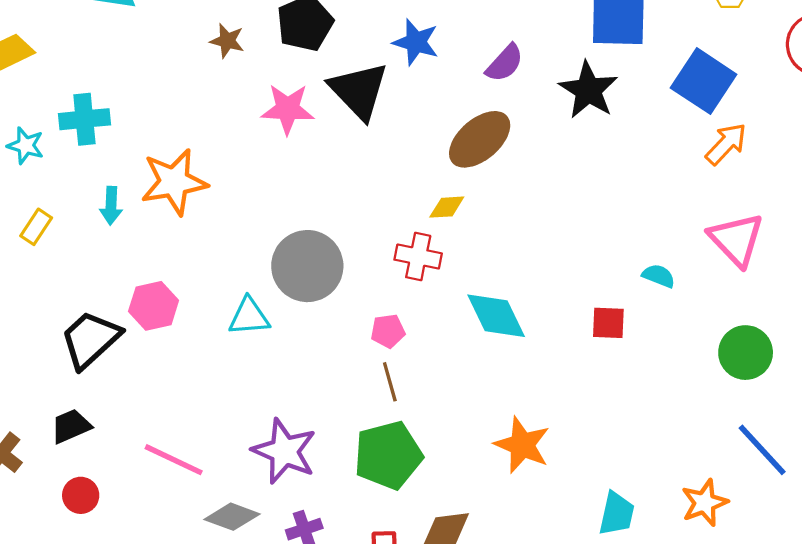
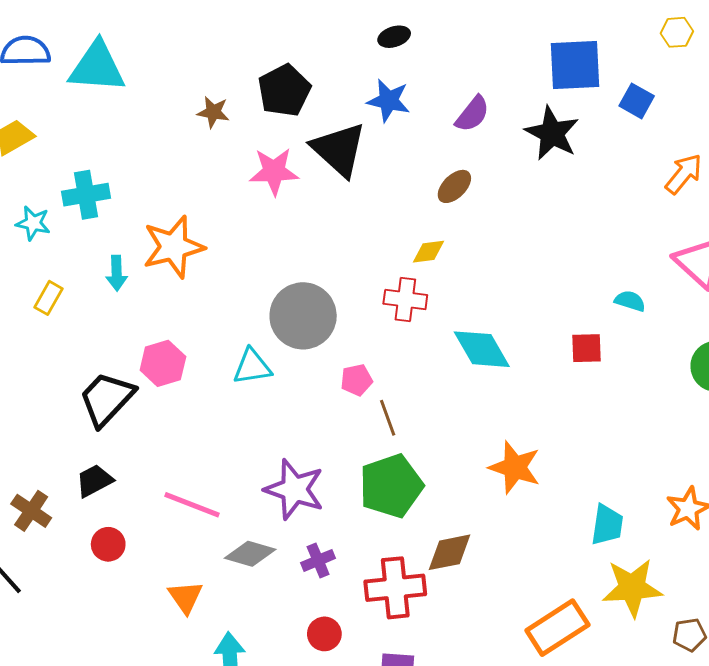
blue square: (704, 81) -> (637, 101), moved, size x0.6
brown ellipse: (480, 139) -> (454, 186), size x0.6
pink pentagon: (388, 331) -> (356, 380), moved

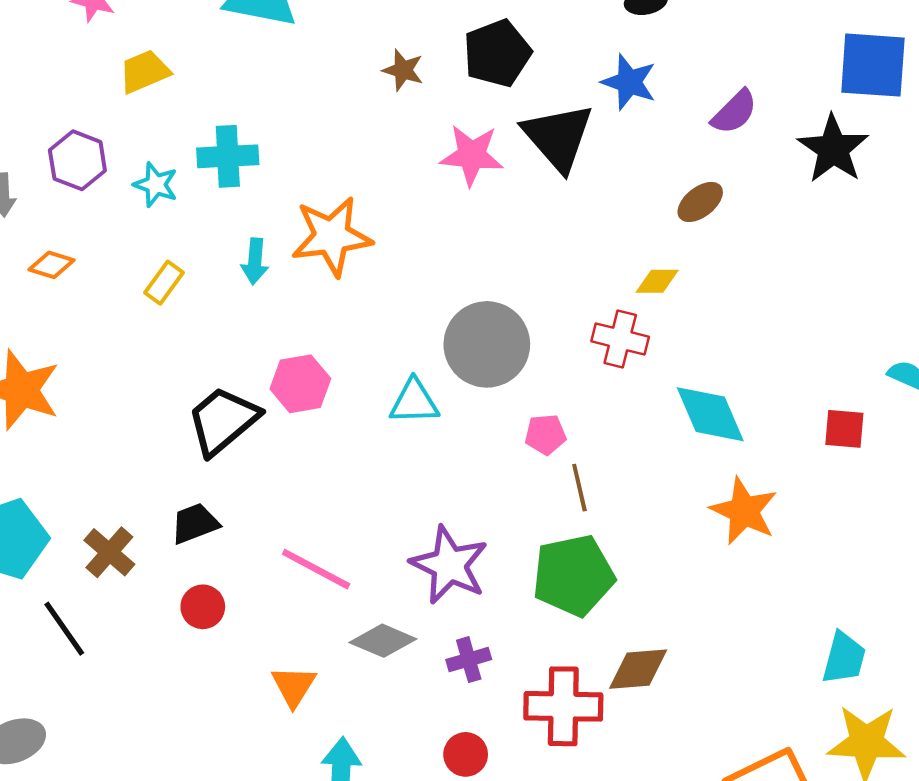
orange star: (515, 467) -> (744, 511), moved

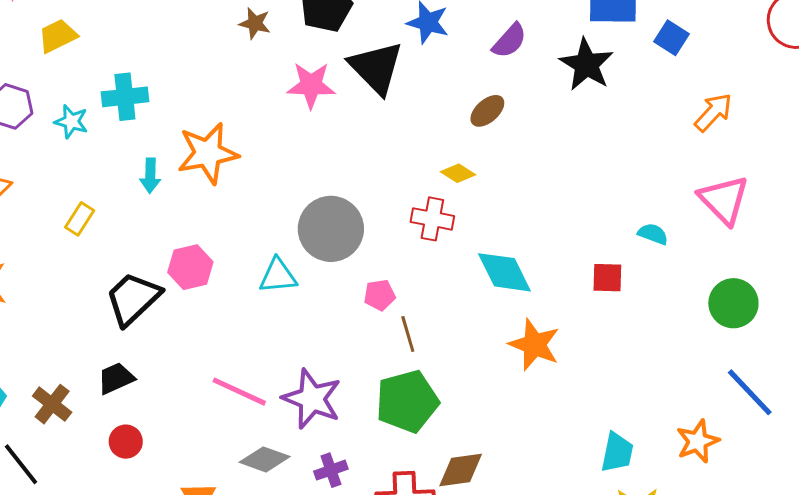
yellow diamond: (657, 281) -> (458, 173), turned 36
yellow rectangle: (164, 283) -> (80, 219), moved
pink line: (316, 569) -> (239, 392), moved

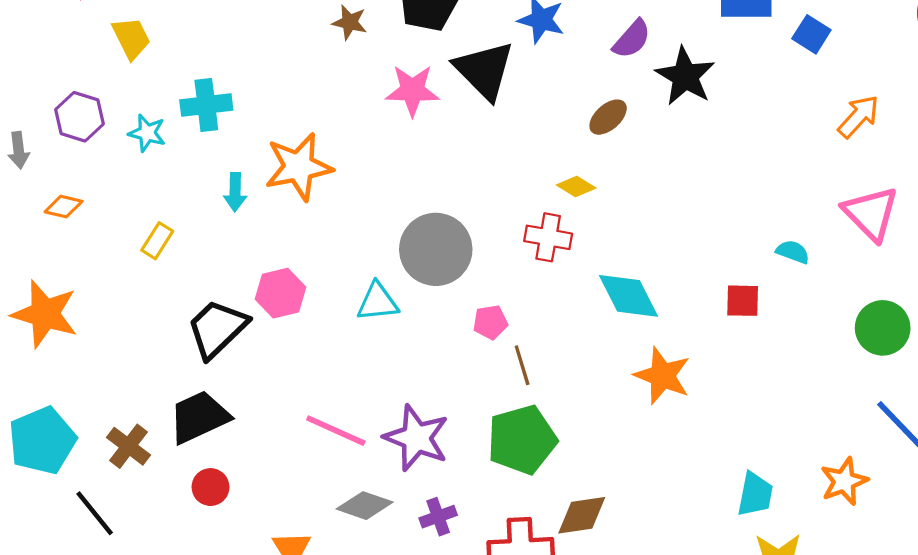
yellow trapezoid: (58, 36) -> (131, 38), turned 90
black star: (586, 64) -> (685, 76), moved
black trapezoid: (116, 378) -> (199, 417), size x1.5

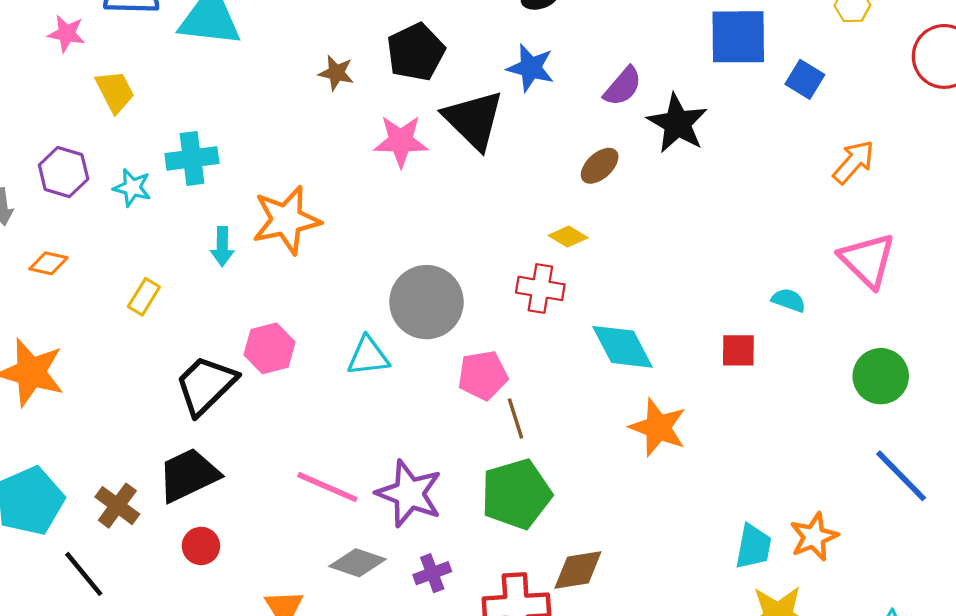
pink pentagon: (490, 322) -> (483, 375), size x1.4
orange star: (844, 481) -> (814, 537), moved

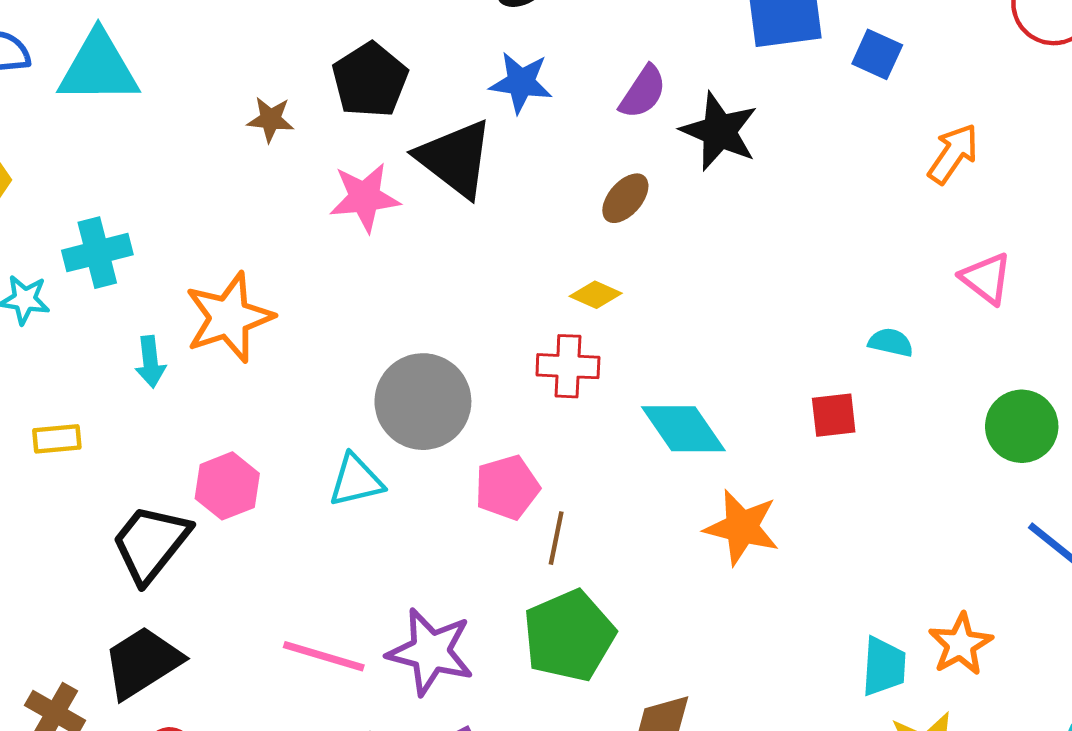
pink triangle: (867, 260) -> (986, 278), size x0.7
yellow rectangle: (144, 297) -> (57, 439), turned 60
brown line: (515, 418) -> (556, 538), turned 36

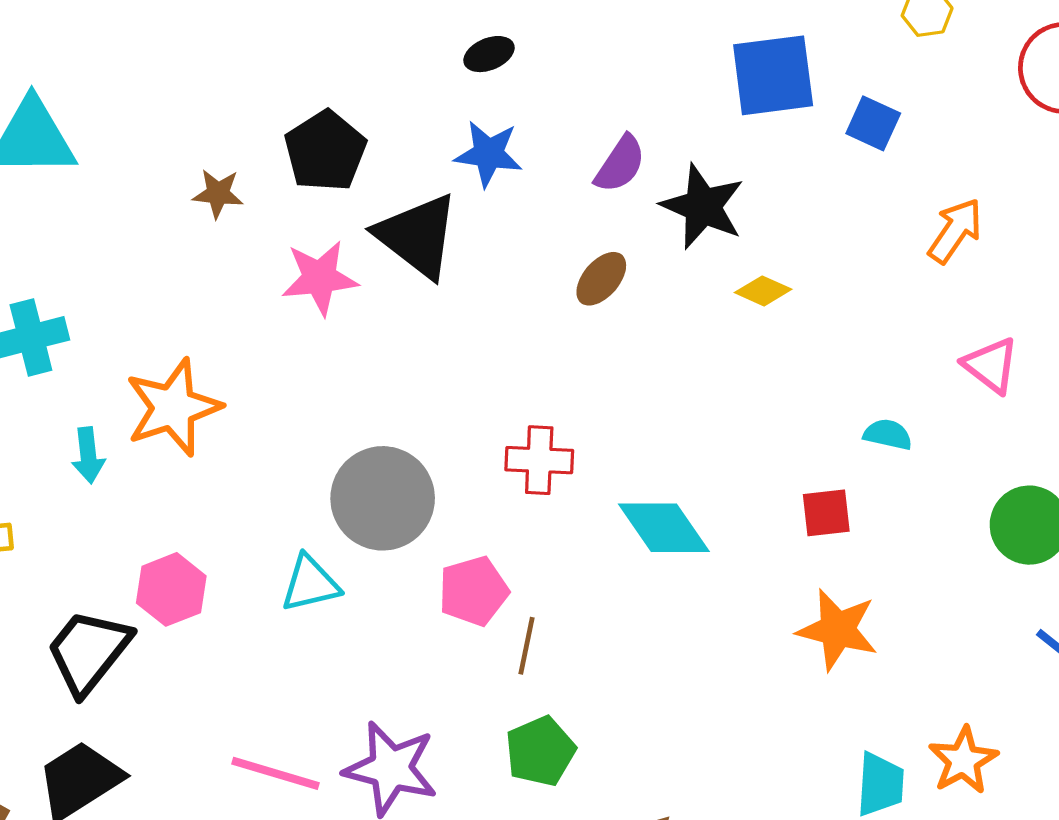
yellow diamond: (596, 295) -> (763, 291), moved
orange star: (742, 527) -> (837, 630), moved
green pentagon: (569, 636) -> (540, 751), size x0.7

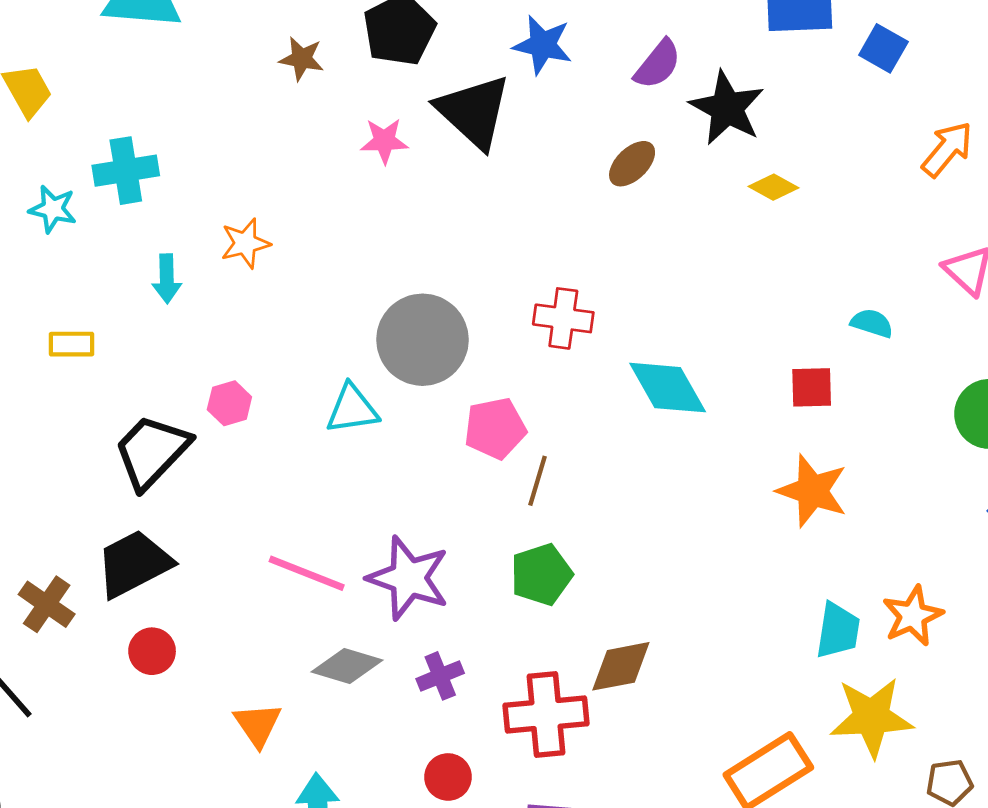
pink star: (320, 278) -> (384, 141), size x0.7
orange star: (173, 407) -> (245, 243), size x0.6
pink hexagon: (171, 589) -> (229, 403), size x0.7

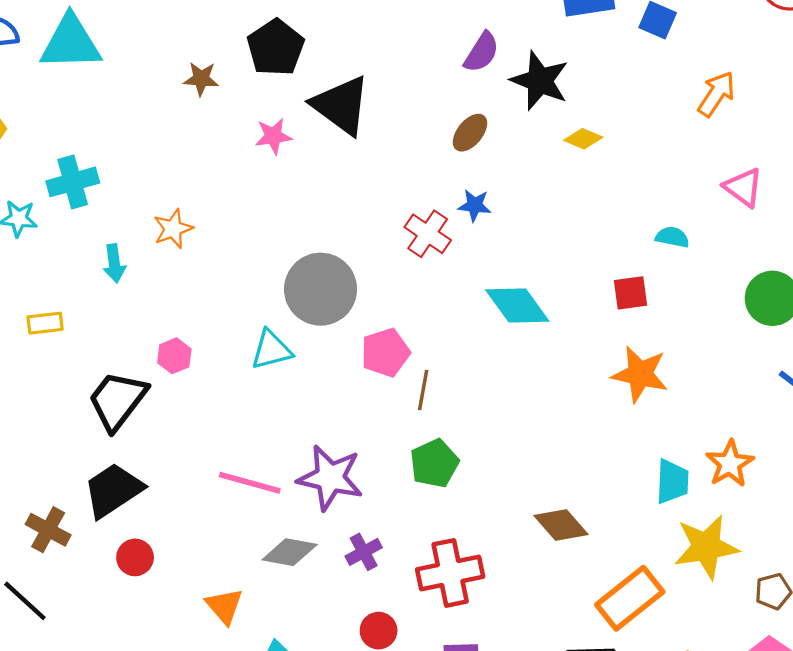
blue star: (543, 45) -> (475, 205), moved, size x0.7
red cross: (563, 318) -> (428, 234), moved, turned 33
brown diamond: (621, 666) -> (561, 525), moved, turned 66

